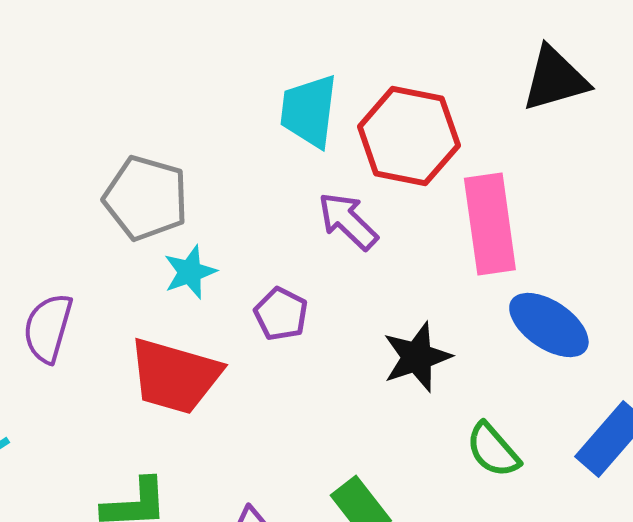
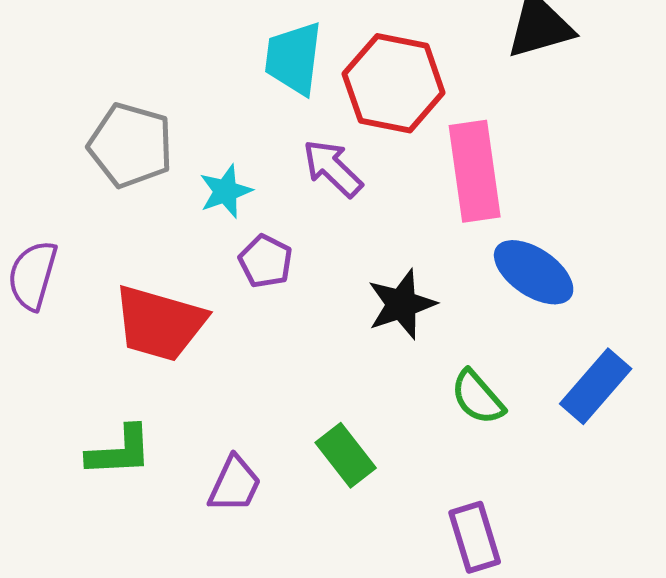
cyan star: (190, 272) -> (226, 191), moved

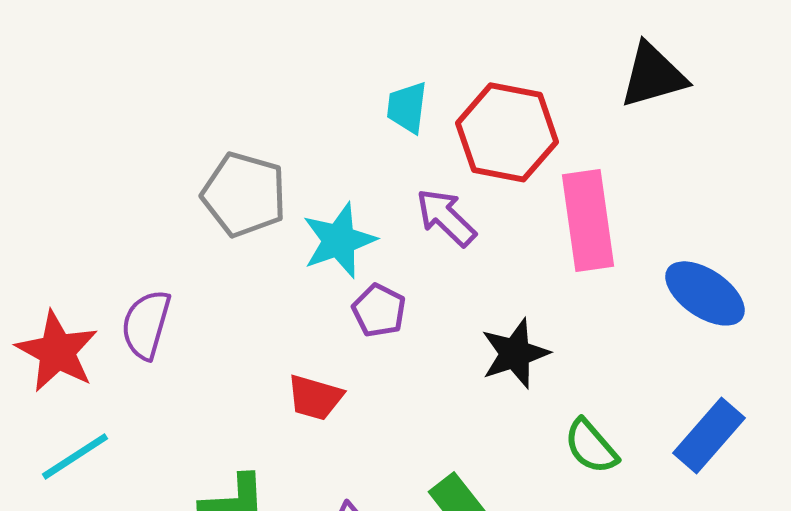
cyan trapezoid: (294, 58) -> (407, 107), size x0.7
cyan star: (226, 191) -> (339, 240), size x1.4
blue ellipse: (534, 272) -> (705, 293), moved
red trapezoid: (160, 323) -> (315, 397), moved, size x0.6

